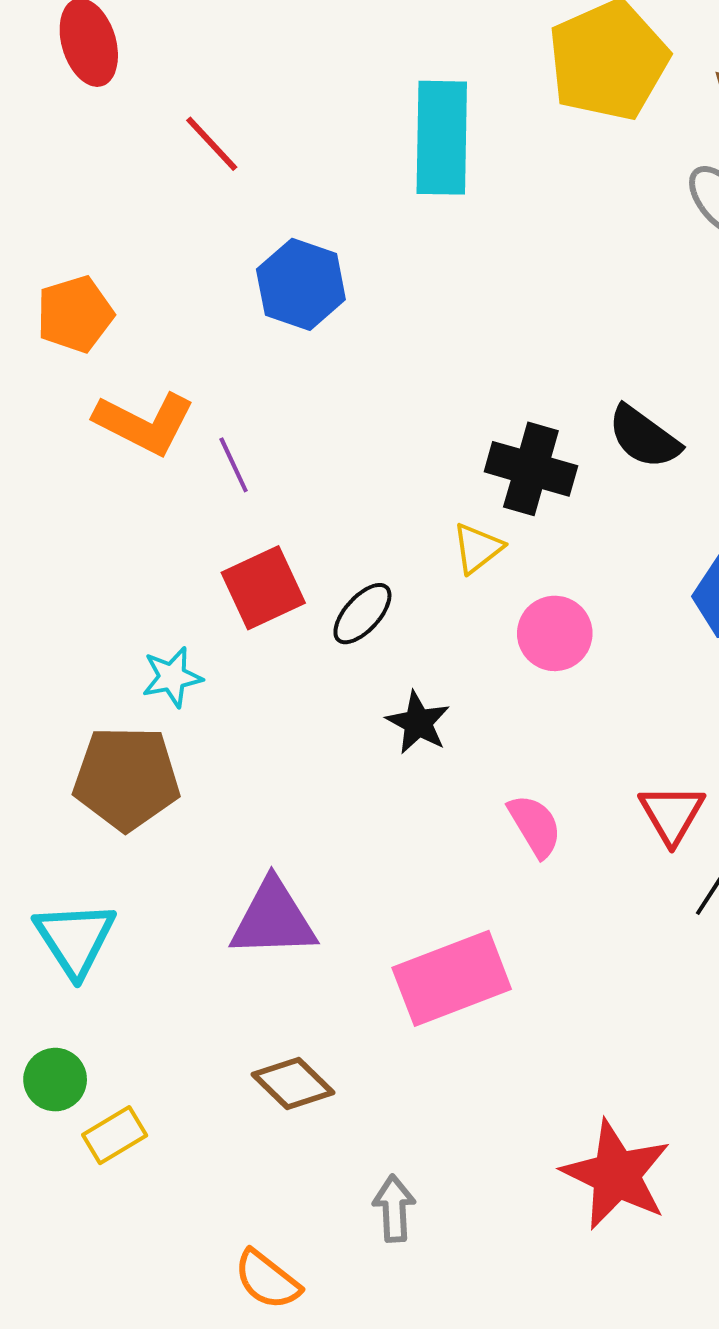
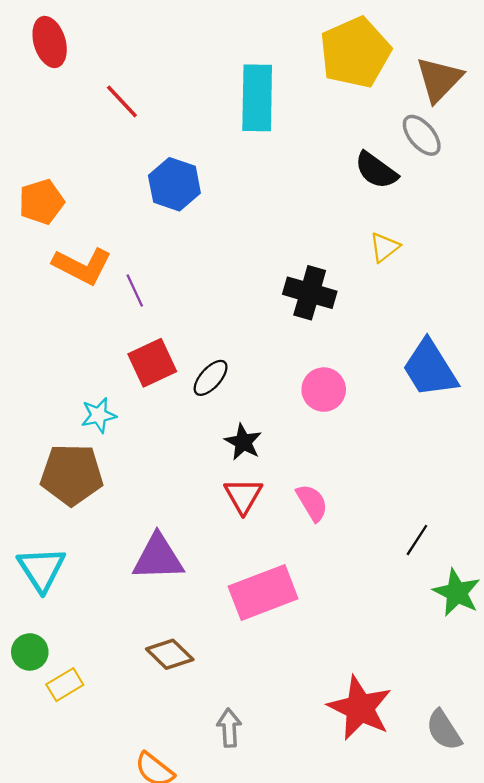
black semicircle: (644, 437) -> (376, 170), moved
yellow triangle: (477, 548) -> (384, 247), moved
red triangle: (672, 814) -> (243, 496), moved

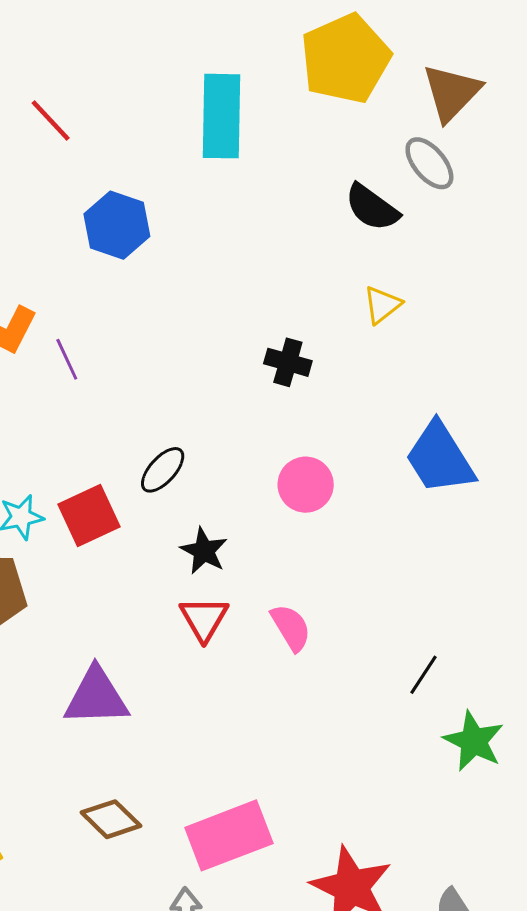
black cross: (310, 293) -> (288, 362), size x0.7
red square: (152, 363) -> (89, 516), moved
pink rectangle: (263, 592) -> (229, 835), moved

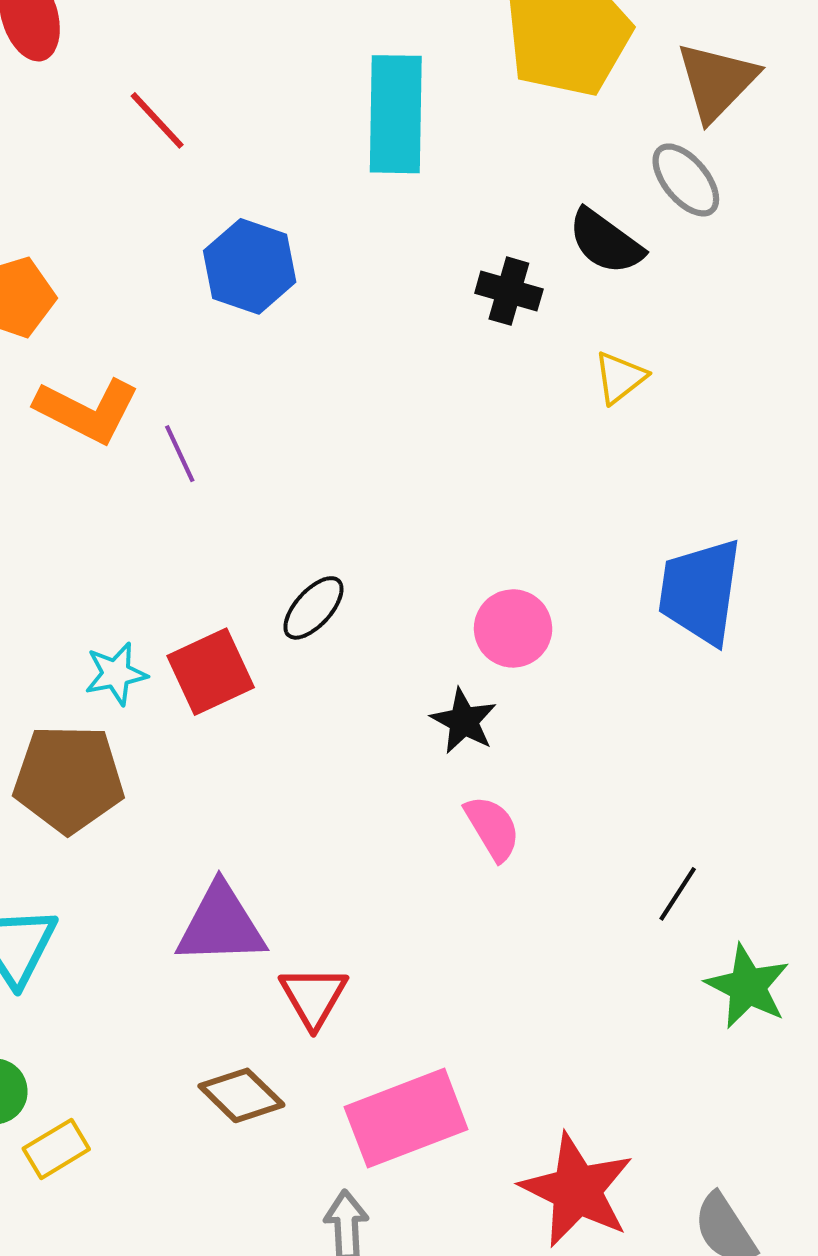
black cross: (288, 362) -> (509, 291), moved
blue trapezoid: (440, 458) -> (700, 591), turned 40
black star: (204, 551) -> (464, 721), moved
red triangle: (204, 619) -> (313, 997), moved

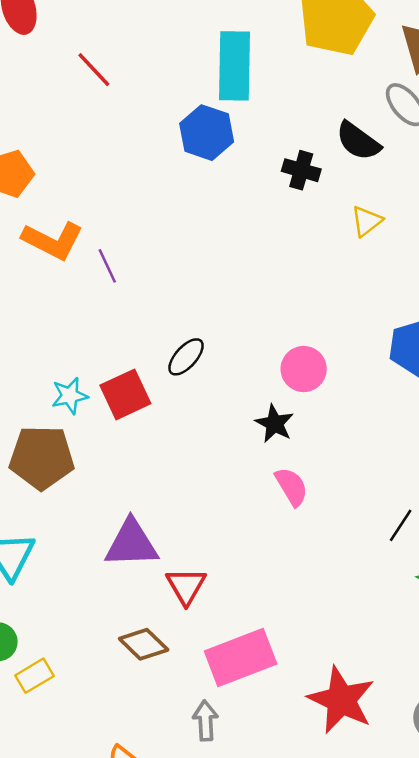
blue hexagon: (250, 266) -> (207, 133), moved

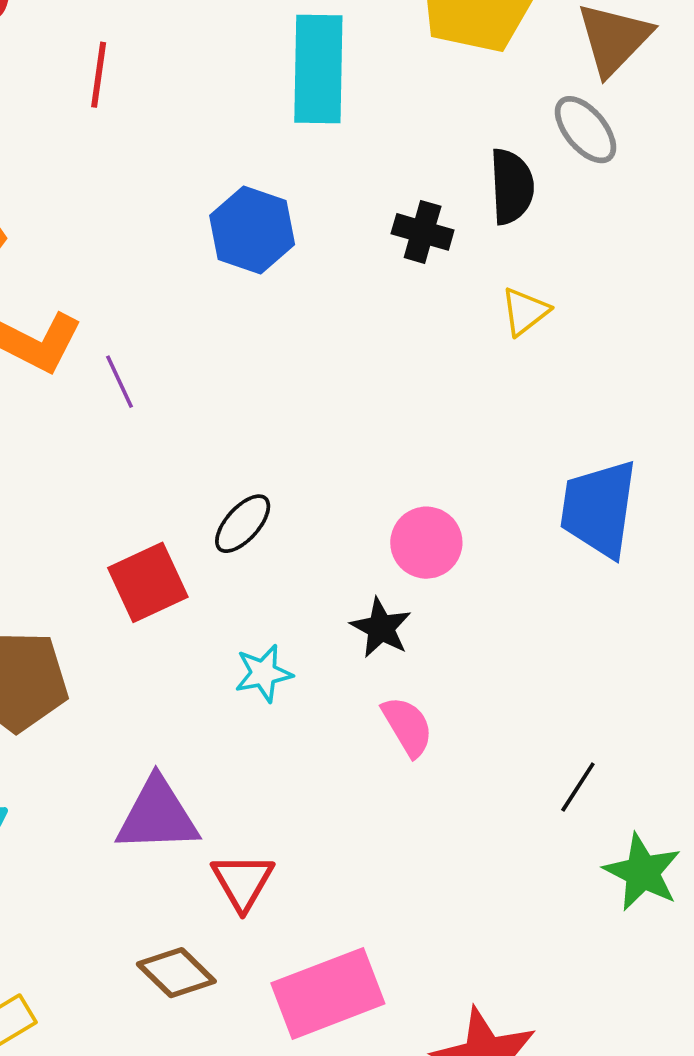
red line: (94, 70) -> (99, 75), turned 51
blue hexagon: (207, 133) -> (252, 230), moved
black semicircle: (358, 141) -> (512, 186), turned -129
cyan star: (70, 396) -> (263, 673), moved

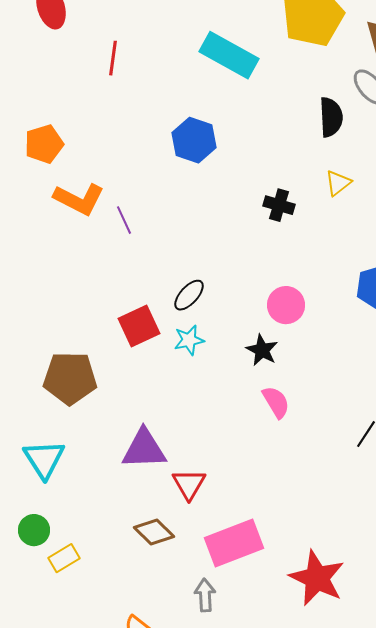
cyan rectangle: (318, 69) -> (229, 55), turned -62
black cross: (423, 232) -> (279, 205), moved
cyan star: (263, 673) -> (189, 340), moved

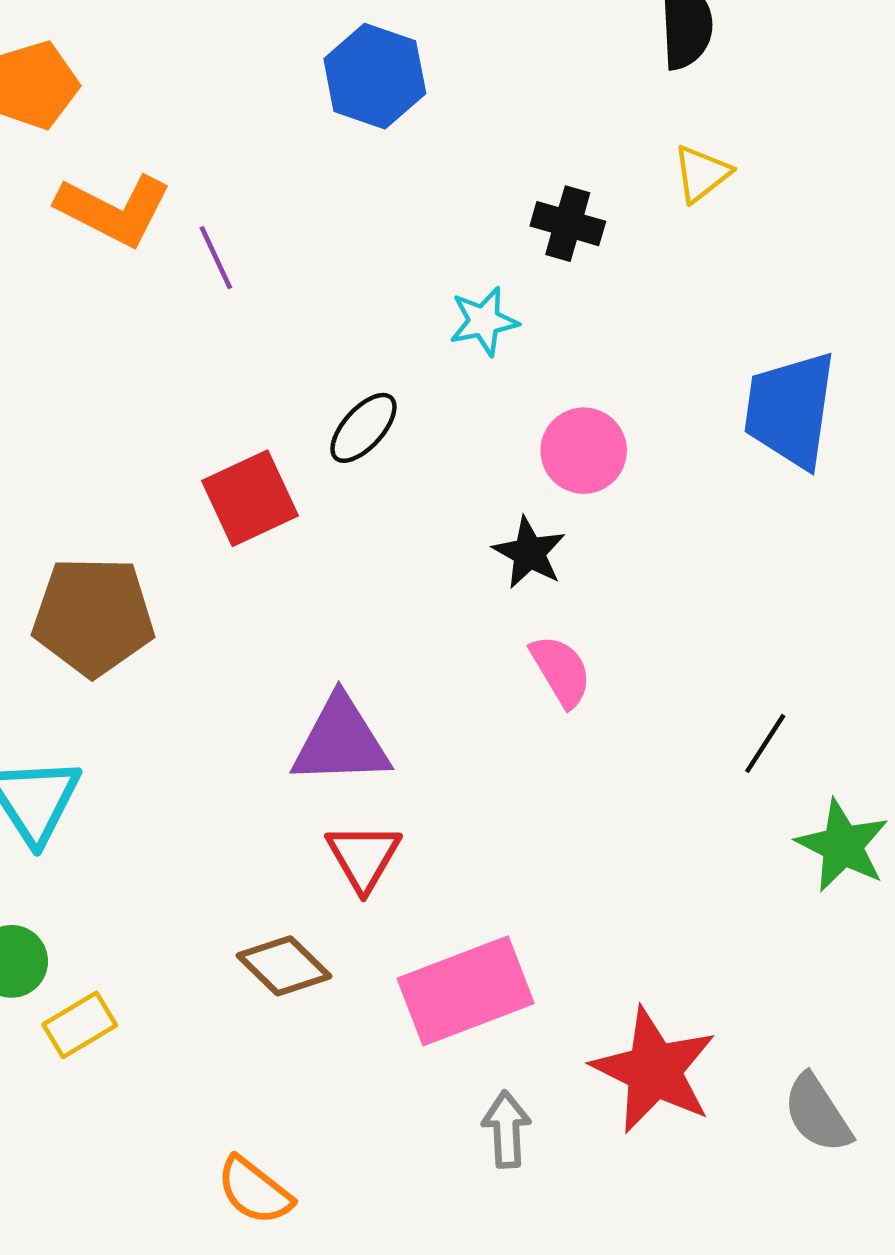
cyan star: (189, 340) -> (484, 321), moved
purple triangle: (144, 449) -> (341, 741), moved
gray arrow: (205, 595) -> (506, 1129), moved

